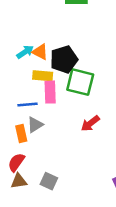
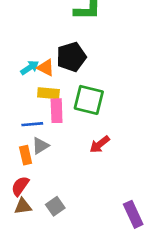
black pentagon: (64, 59) -> (71, 57), moved
gray square: (49, 181) -> (55, 206), turned 30

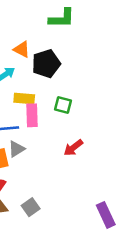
orange triangle: (46, 68) -> (22, 49), moved
green square: (89, 100) -> (63, 105), size x0.6

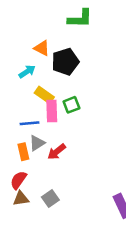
yellow rectangle: (24, 99) -> (44, 95), turned 30
green square: (63, 105) -> (71, 105), moved, turned -35
red arrow: (73, 148) -> (57, 152), moved

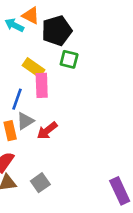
cyan arrow: (27, 72) -> (14, 25), moved, turned -119
green square: (71, 105) -> (69, 59), moved, turned 35
blue line: (29, 123) -> (17, 99), turned -66

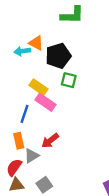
cyan arrow: (14, 25) -> (22, 51), turned -35
pink rectangle: (42, 85) -> (45, 102), turned -54
gray triangle: (25, 121) -> (32, 156), moved

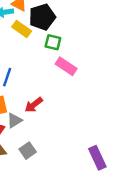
yellow rectangle: (39, 87) -> (22, 29), moved
pink rectangle: (45, 102) -> (66, 66), moved

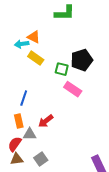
black pentagon: (42, 17) -> (82, 60), moved
gray triangle: (14, 120) -> (30, 134), turned 32

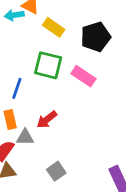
yellow rectangle: (36, 58) -> (54, 27), moved
green square: (62, 69) -> (48, 65), moved, size x1.5
gray square: (41, 159) -> (56, 171), moved

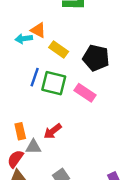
black pentagon: (96, 37) -> (96, 58), turned 30
blue line: (17, 88) -> (35, 77), moved

